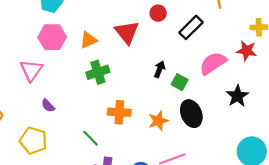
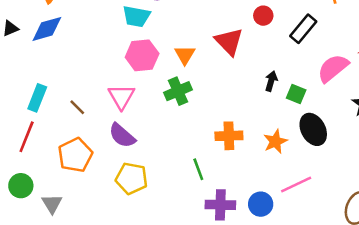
orange triangle: (88, 40) -> (185, 55), turned -30
green cross: (98, 72) -> (178, 91), moved
purple semicircle: (48, 106) -> (122, 136), moved, size x1.6
green line: (91, 138) -> (198, 169), turned 30

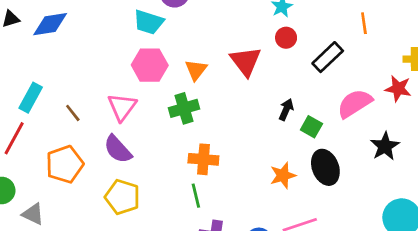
orange cross: (229, 136) -> (203, 159), moved
gray triangle: (52, 204) -> (33, 214), turned -40

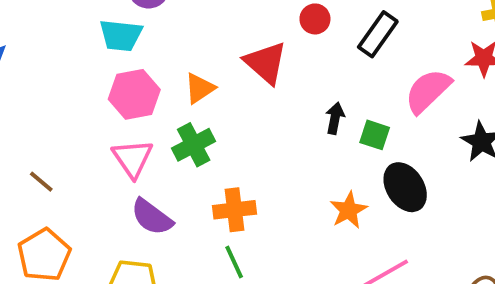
orange triangle: (196, 70) -> (200, 88), turned 30
pink triangle: (122, 107) -> (133, 158), moved
purple semicircle: (118, 149) -> (152, 217), moved

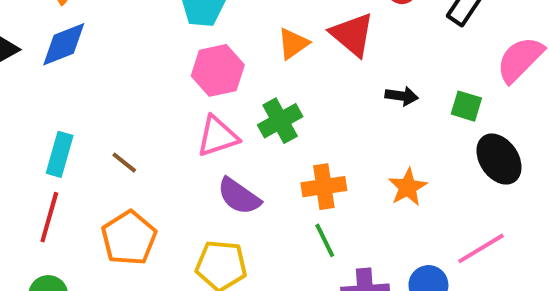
orange triangle: (200, 88) -> (293, 44), moved
black arrow: (335, 118) -> (402, 96), moved, turned 88
pink triangle: (133, 158) -> (218, 136), turned 48
orange star: (349, 210) -> (408, 187), moved

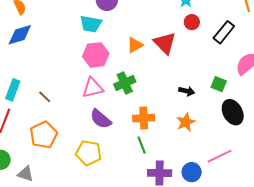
black arrow: (402, 96) -> (187, 91), moved

